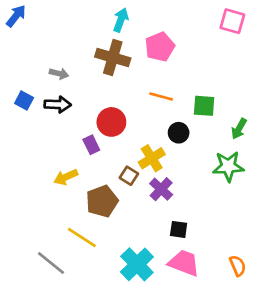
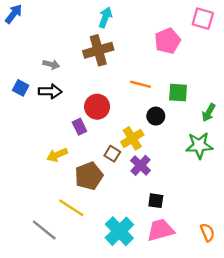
pink pentagon: (160, 47) -> (168, 41), moved
brown cross: (113, 58) -> (98, 50), turned -32
pink trapezoid: (184, 263) -> (160, 230), turned -36

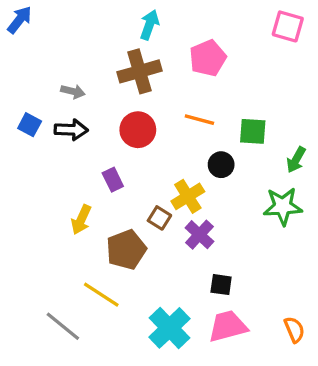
pink pentagon: (168, 41) -> (208, 58), moved
red circle: (97, 107) -> (138, 130), moved
yellow arrow: (57, 155) -> (81, 220), turned -42

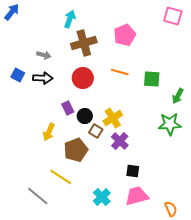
cyan arrow: (149, 25) -> (70, 19), moved
black circle: (221, 165) -> (85, 116), moved
cyan cross: (169, 328) -> (102, 197), size x0.7
orange semicircle: (294, 330) -> (171, 209), moved

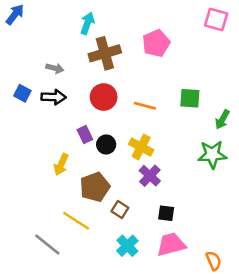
orange line: (120, 72) -> (145, 106), moved
yellow cross: (113, 118) -> (141, 147), turned -30
brown square: (96, 131) -> (120, 209), moved

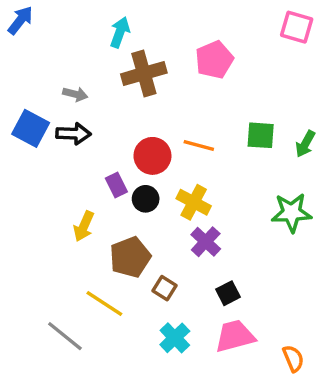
blue square: (22, 93) -> (31, 128), size x1.5
red circle: (104, 97) -> (152, 156), moved
green arrow: (222, 120) -> (305, 144), moved
black square: (166, 213) -> (228, 293), turned -35

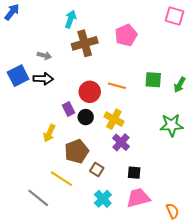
blue square: (31, 128) -> (18, 76), turned 35
black square: (228, 293) -> (134, 173), turned 32

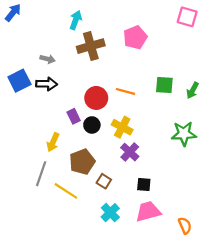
gray line: (38, 198) -> (41, 174), moved, turned 70

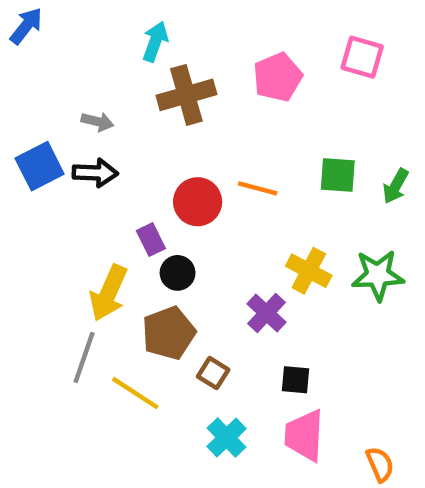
pink square: (187, 17) -> (362, 57), moved
black circle: (92, 125) -> (178, 273), moved
yellow cross: (122, 127) -> (309, 271), moved
yellow arrow: (53, 142) -> (109, 293), size x1.4
pink trapezoid: (148, 211) -> (304, 435), turned -72

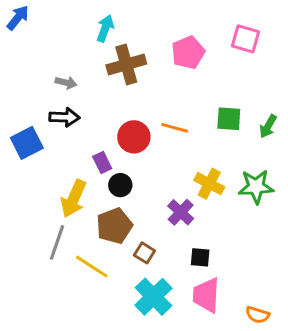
blue square: (40, 166) -> (27, 143), moved
cyan cross: (226, 438) -> (153, 297), size x1.4
orange semicircle: (380, 464) -> (258, 315), turned 130

